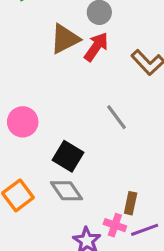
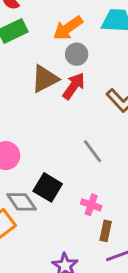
gray diamond: (66, 191) -> (22, 202), moved
pink cross: (115, 225) -> (91, 205), moved

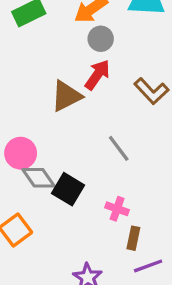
brown triangle: (45, 79) -> (66, 96), moved
gray diamond: (22, 202) -> (39, 178), moved

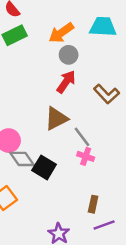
brown triangle: (66, 96) -> (56, 118), moved
pink cross: (117, 209) -> (86, 156), moved

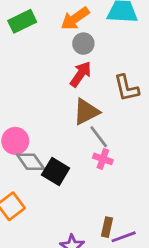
brown L-shape: (106, 94) -> (126, 88), turned 30
brown triangle: (56, 118) -> (86, 112), moved
brown rectangle: (93, 204) -> (107, 227), moved

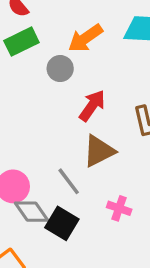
gray circle: (83, 44) -> (60, 69), moved
gray line: (99, 137) -> (69, 181), moved

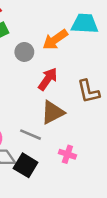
orange arrow: (85, 38) -> (55, 40), moved
gray line: (69, 181) -> (30, 135), turned -30

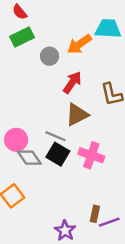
pink cross: (67, 154) -> (91, 155), size x1.5
black square: (26, 165) -> (58, 154), moved

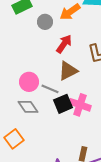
pink circle: (16, 140) -> (29, 82), moved
black square: (58, 154) -> (63, 104), moved, turned 36

